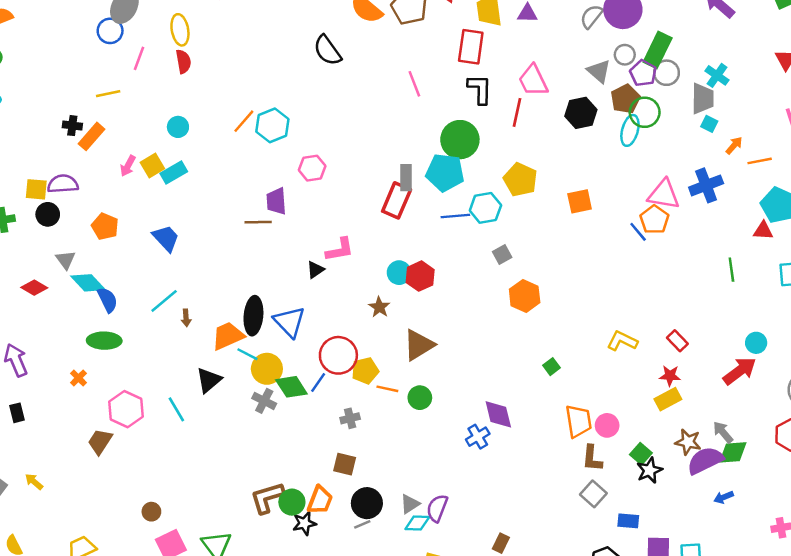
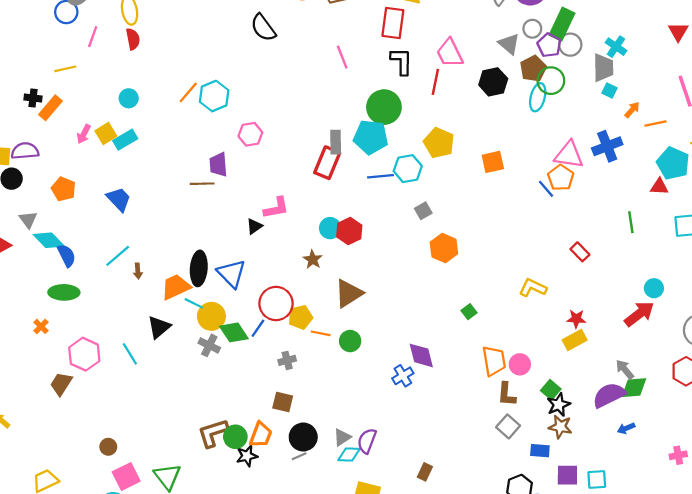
red rectangle: (677, 341) -> (580, 252), moved
brown star: (688, 442) -> (560, 427), moved

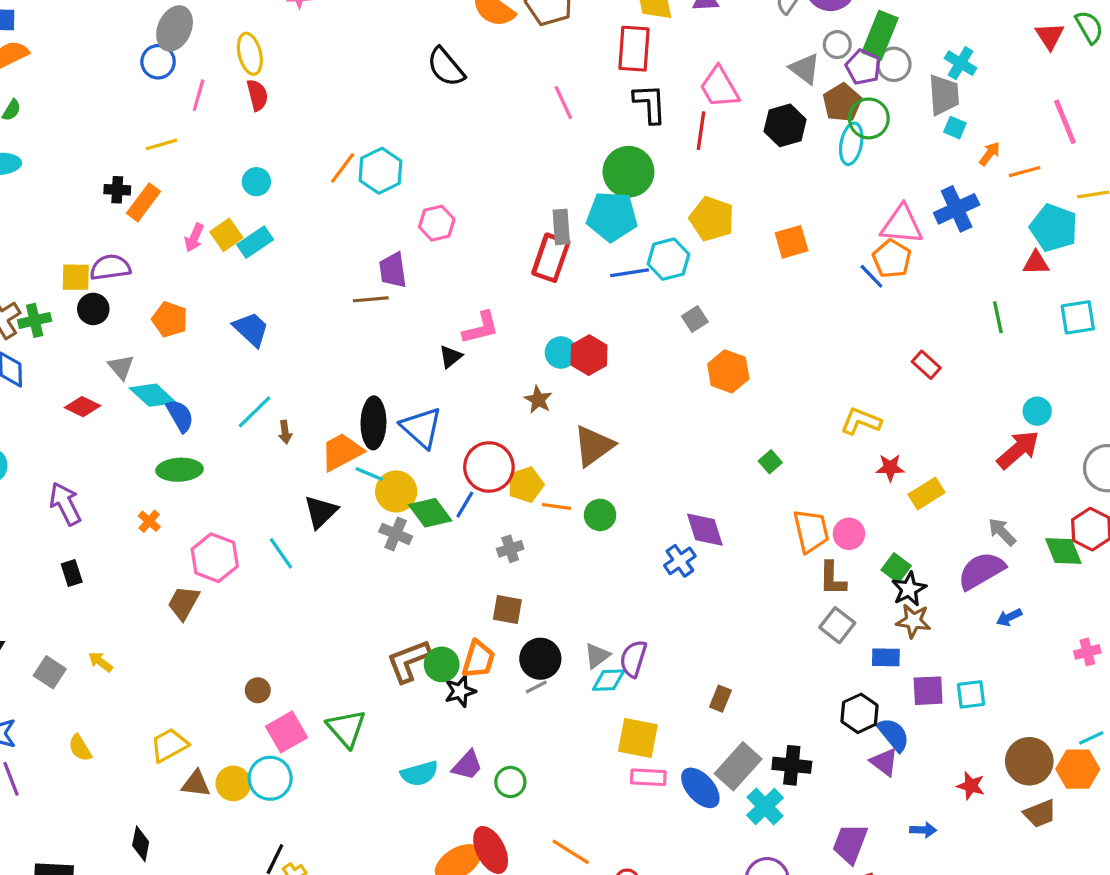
red star: (576, 319) -> (890, 468), moved
green diamond: (634, 388) -> (1063, 551), moved, turned 76

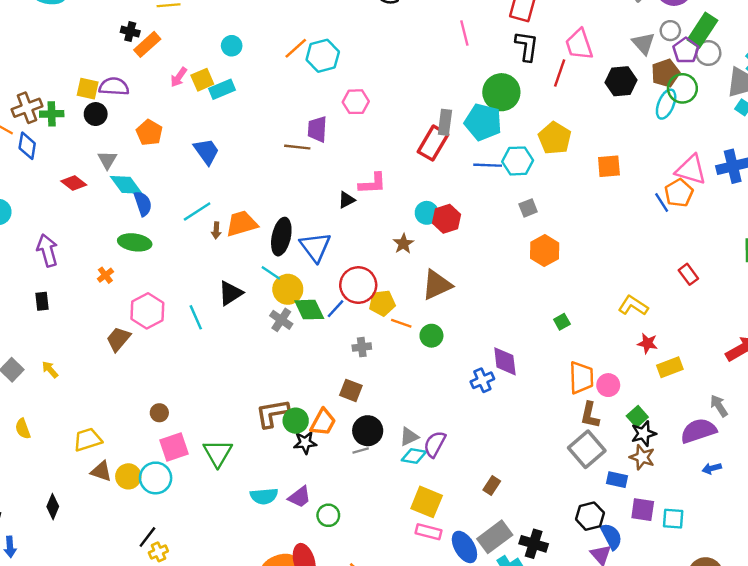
orange trapezoid: (342, 452) -> (242, 224), moved
gray square: (837, 625) -> (587, 449), size x1.4

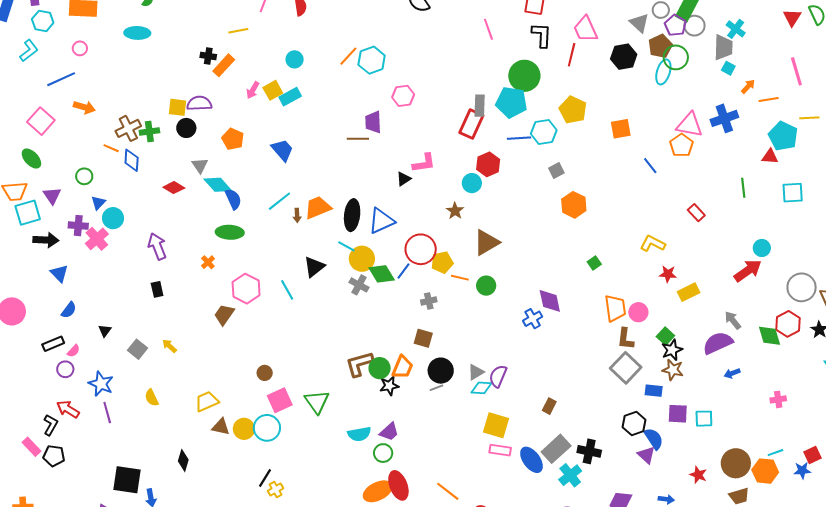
blue line: (662, 203) -> (650, 166), moved
red hexagon: (447, 219) -> (488, 164), moved
blue triangle: (315, 247) -> (381, 221), turned 48
green circle: (328, 515) -> (383, 453), moved

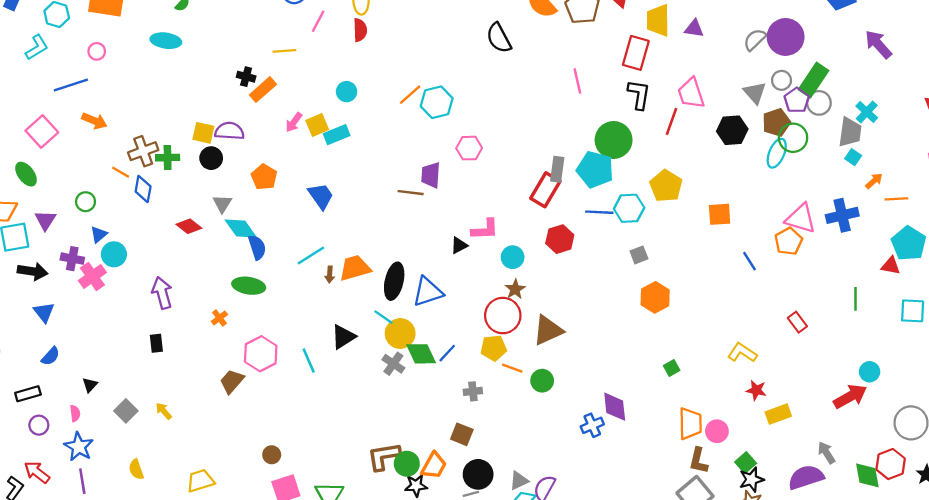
cyan circle: (472, 183) -> (513, 257), moved
red circle: (421, 249) -> (503, 316), moved
pink semicircle: (74, 351) -> (75, 413), moved, turned -56

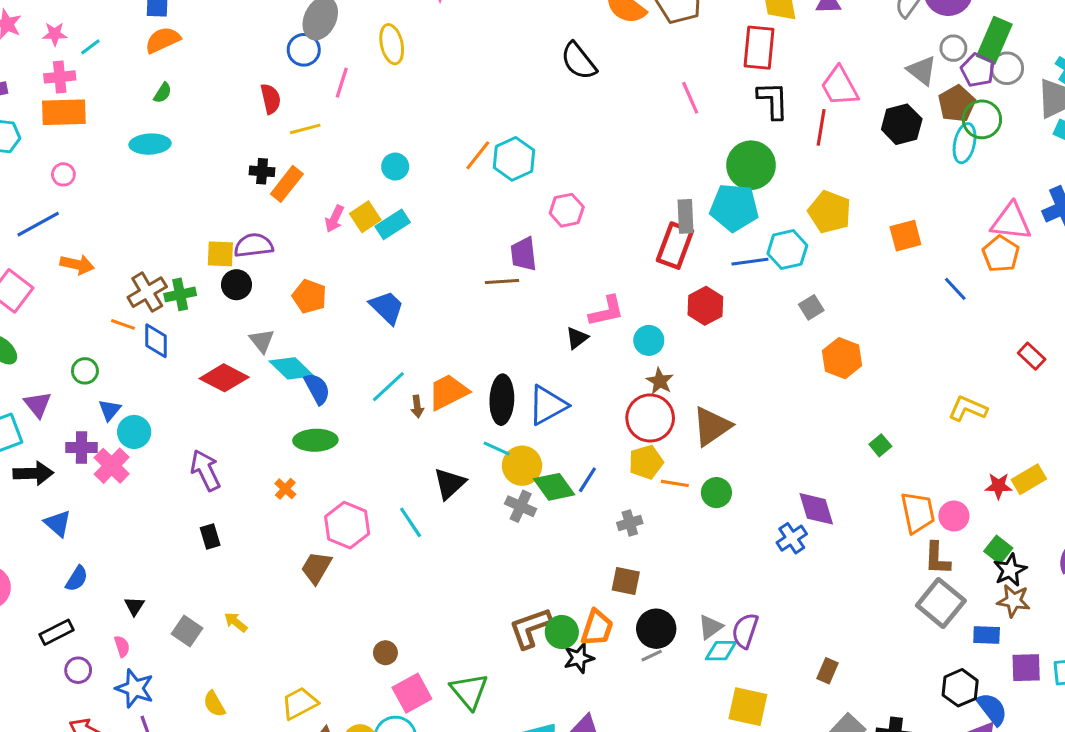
red semicircle: (360, 30) -> (271, 99), moved
red diamond: (189, 226) -> (224, 378), size x1.4
red star: (756, 390) -> (999, 486), moved

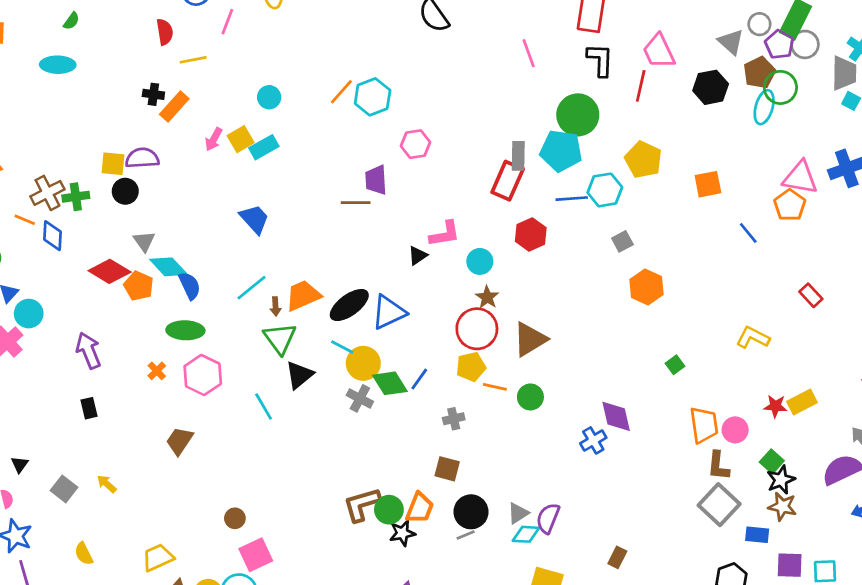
orange pentagon: (309, 296) -> (139, 286), moved
black ellipse: (502, 400) -> (349, 305), turned 48
pink hexagon: (347, 525) -> (203, 375), moved
green triangle: (469, 691) -> (280, 338), moved

